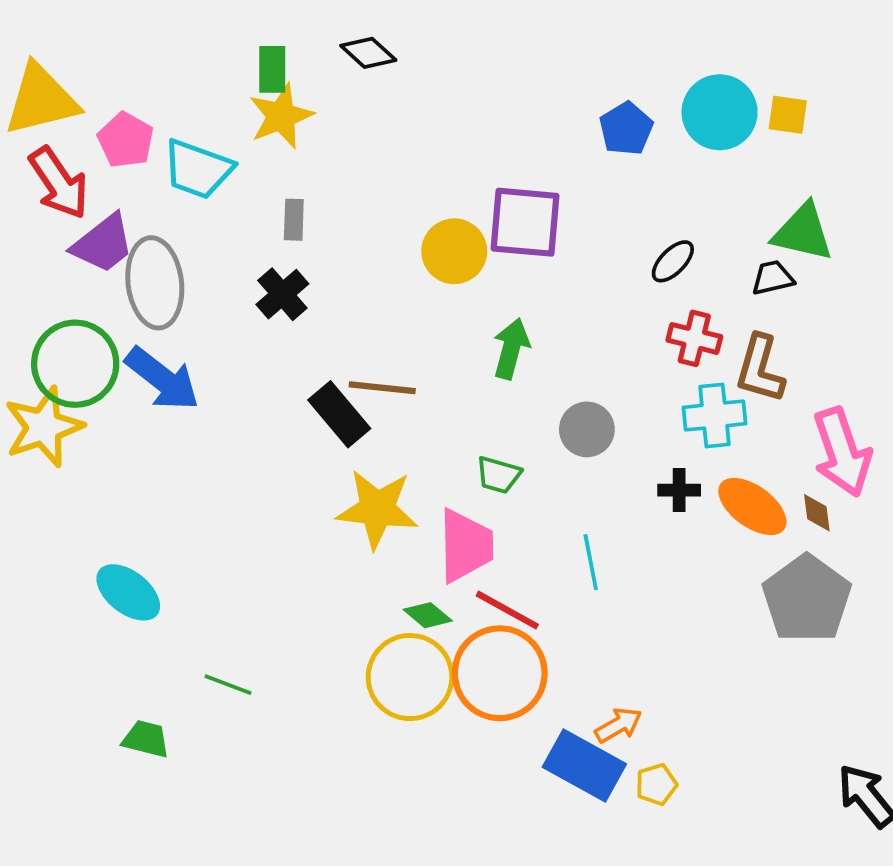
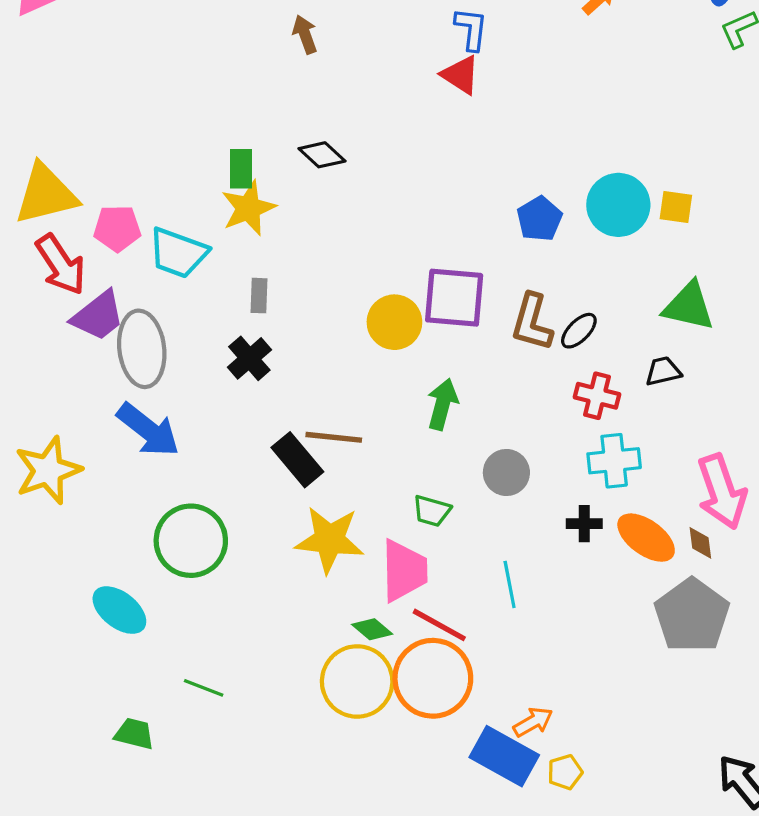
pink pentagon: (126, 140) -> (117, 228), turned -30
black trapezoid: (773, 278) -> (663, 371), moved
green circle: (75, 364) -> (191, 541), moved
brown L-shape: (760, 369) -> (532, 322), moved

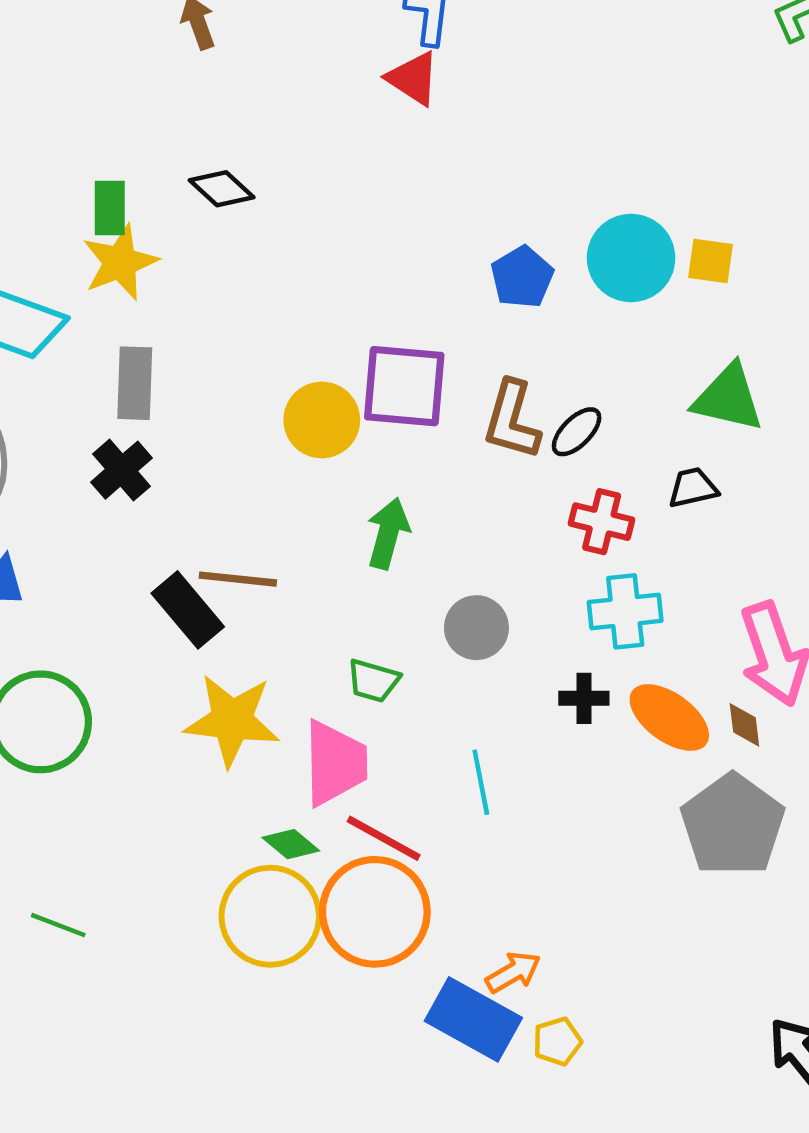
gray rectangle: (259, 296) -> (135, 383), size x1.5

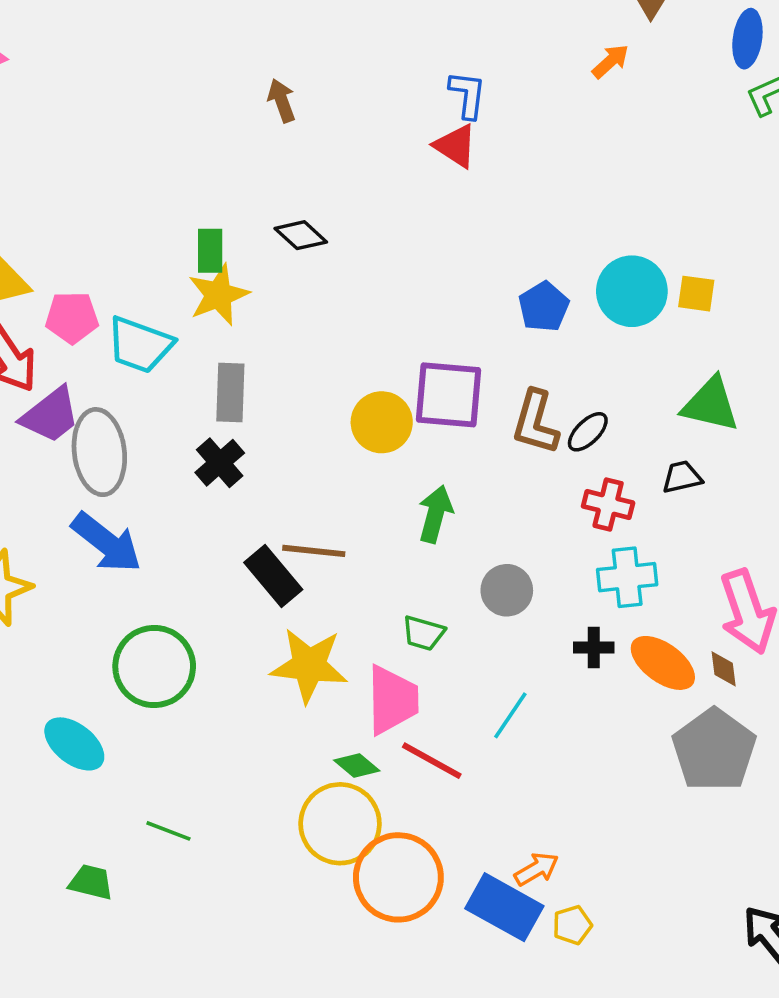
cyan line: (481, 782) -> (510, 715), turned 45
orange circle: (375, 912) -> (398, 877), moved

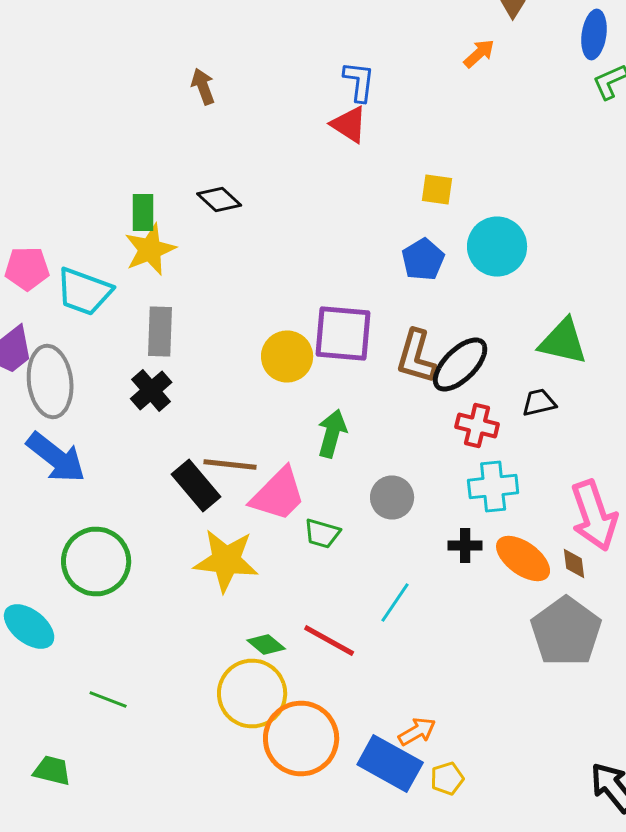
yellow square: (696, 294) -> (437, 190), moved
black ellipse: (588, 432) -> (460, 364), size x1.6
pink trapezoid: (392, 700) -> (278, 494), moved, turned 46
green trapezoid: (91, 882) -> (52, 770), moved

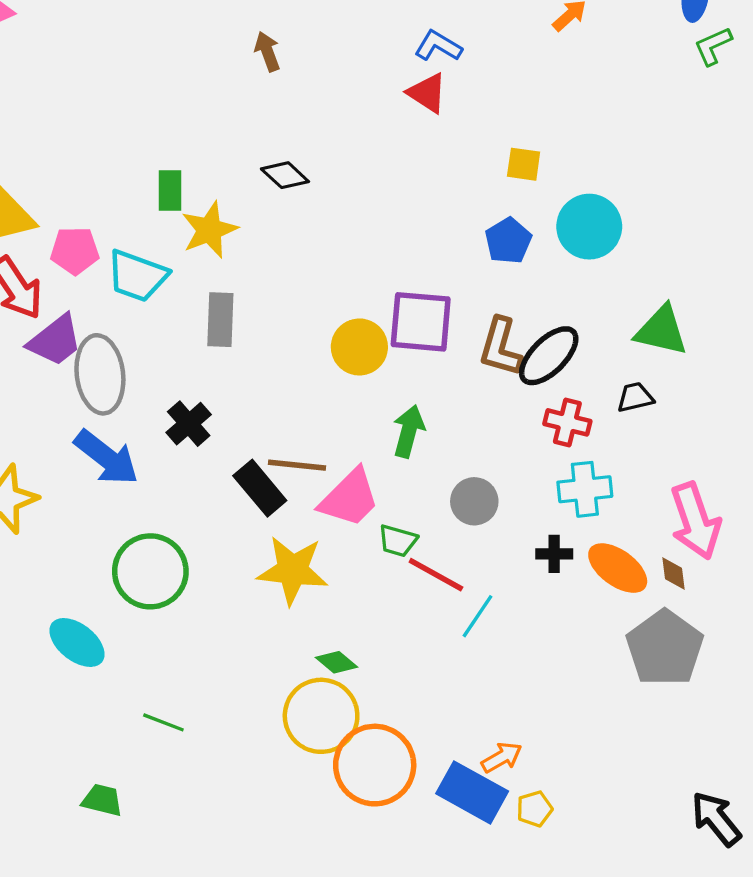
blue L-shape: (359, 82) -> (438, 46), turned -66
green rectangle: (143, 212) -> (170, 190), moved
black cross: (151, 390) -> (189, 424), moved
red line: (329, 640) -> (436, 575), moved

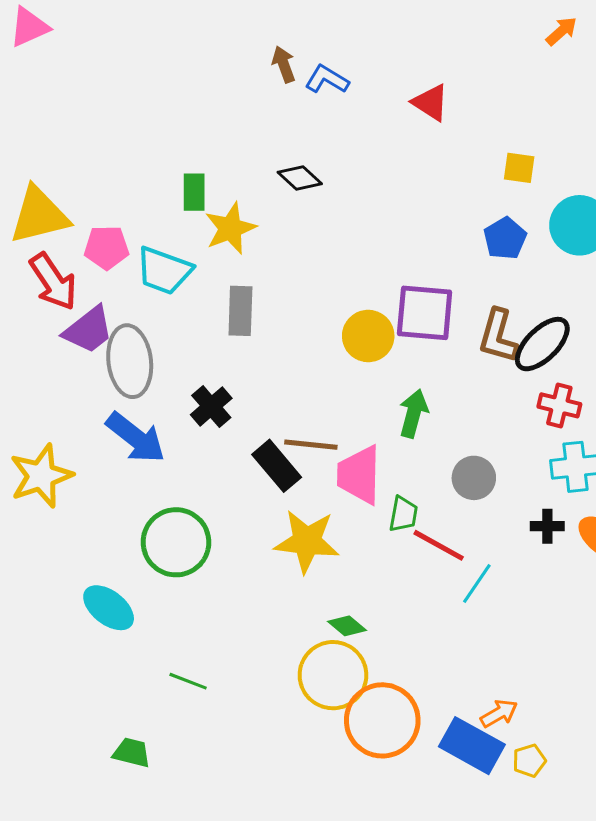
blue L-shape: (438, 46) -> (327, 79), moved
pink trapezoid: (350, 498) -> (359, 475), turned 136
green trapezoid: (398, 541) -> (403, 514), turned -96

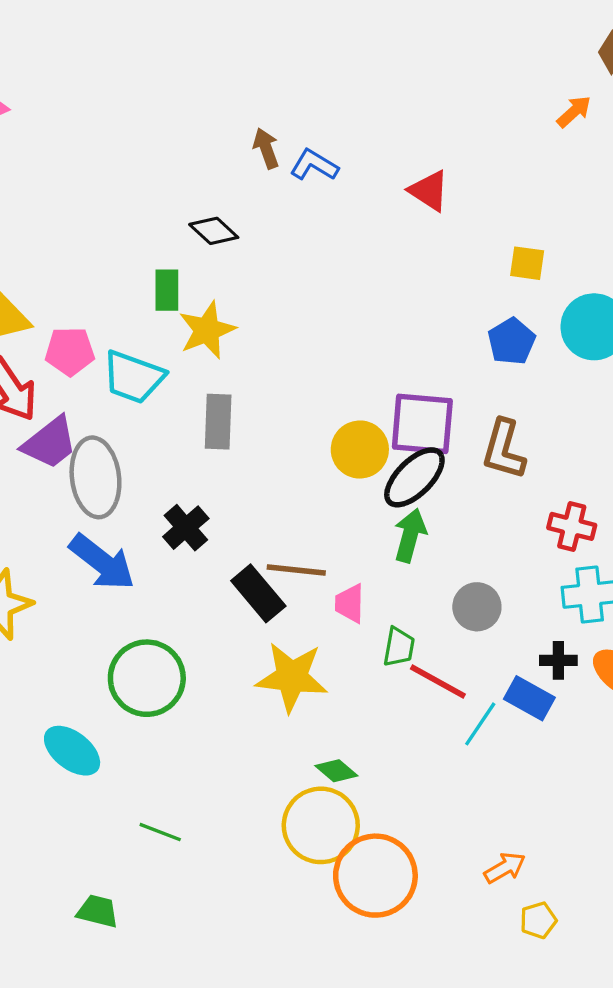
black diamond: (300, 178) -> (214, 231), moved
black ellipse: (542, 344) -> (414, 477), moved
pink trapezoid: (359, 475) -> (350, 603), size x0.6
blue rectangle: (472, 746) -> (529, 698), moved, size x0.7

